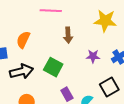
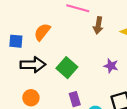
brown arrow: (68, 35) -> (98, 25), moved

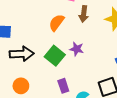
orange semicircle: (42, 32) -> (57, 23), moved
purple star: (111, 66) -> (77, 49), moved

